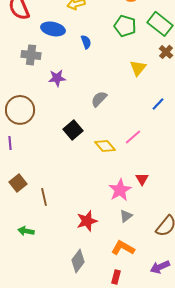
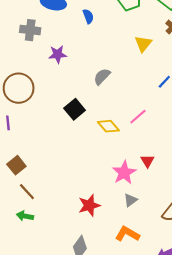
brown line: (44, 197) -> (27, 192), moved, turned -30

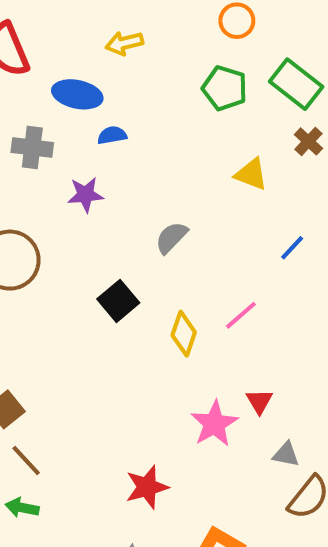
blue semicircle: (88, 16) -> (112, 135), moved, turned -80
yellow triangle: (143, 44) -> (251, 174), turned -48
yellow diamond: (108, 126) -> (184, 334), turned 60
gray triangle: (130, 200) -> (286, 454), moved, turned 48

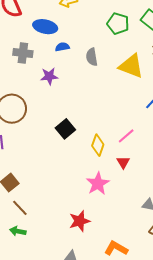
yellow triangle: (251, 174) -> (131, 66), size x1.5
gray semicircle: (171, 238) -> (92, 57), moved, turned -54
red triangle: (259, 401) -> (123, 162), moved
pink star: (214, 424) -> (98, 184), moved

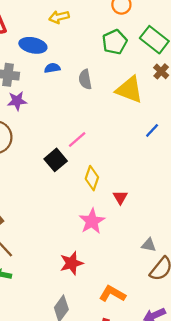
green pentagon: (118, 24) -> (115, 42), turned 30
purple star: (49, 76) -> (17, 101), moved
pink line: (126, 136) -> (77, 140), moved

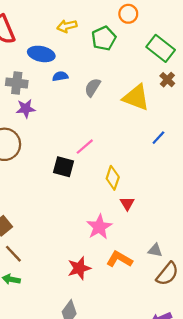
green pentagon: (115, 42) -> (104, 38), moved
gray semicircle: (85, 79) -> (93, 87), turned 42
black square: (56, 160) -> (64, 167), turned -35
yellow diamond: (92, 178) -> (113, 178), moved
orange L-shape: (112, 294) -> (119, 259), moved

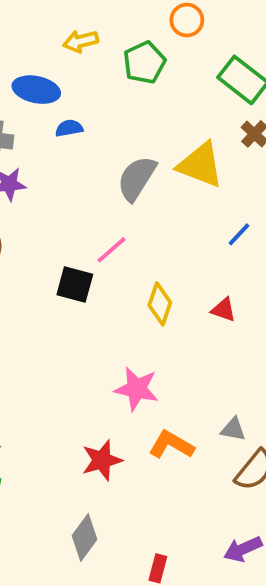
gray semicircle: (93, 87) -> (137, 178), moved, size x1.4
red triangle: (127, 203) -> (224, 310), moved, turned -40
pink star: (99, 227) -> (137, 389), turned -30

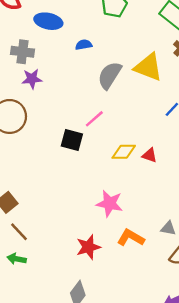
blue semicircle: (69, 128) -> (84, 45), moved
yellow diamond: (160, 304) -> (124, 152), turned 70
red triangle: (224, 310) -> (150, 155), moved

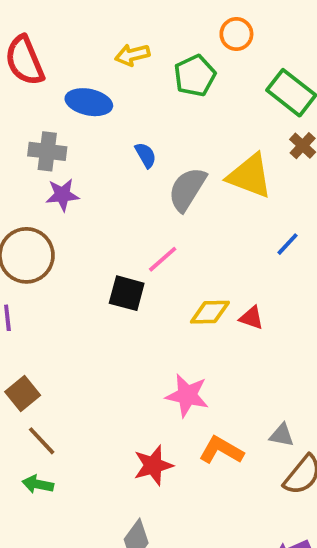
blue semicircle: (84, 45) -> (146, 155), moved, turned 70

